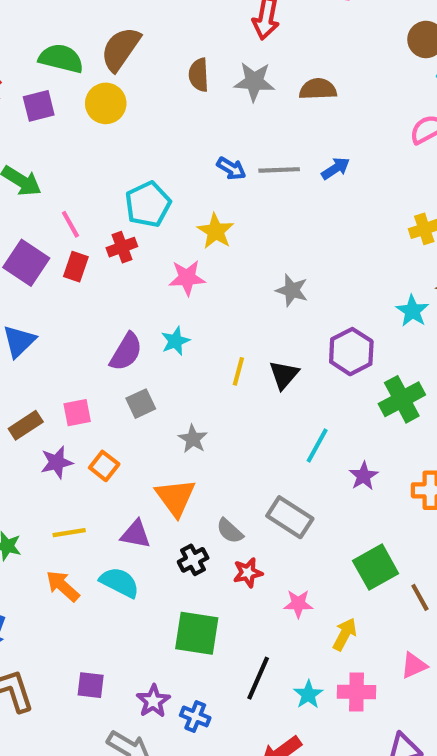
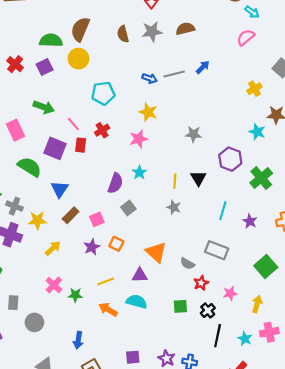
cyan pentagon: (148, 204) -> (103, 93), moved, turned 30
brown rectangle: (26, 425) -> (71, 215), moved
gray star: (193, 439) -> (174, 207), moved
black cross: (193, 560) -> (208, 310), moved
green square: (197, 633) -> (180, 306), moved, size x0.6

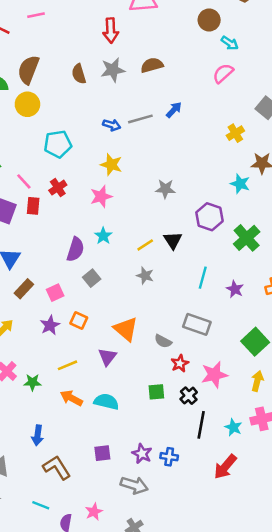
yellow line: (175, 181) -> (145, 245), turned 56
purple triangle: (140, 275) -> (107, 357), turned -49
pink star: (230, 293) -> (214, 375), size x1.5
cyan semicircle: (137, 302) -> (106, 402), moved
yellow arrow: (257, 304) -> (257, 381), moved

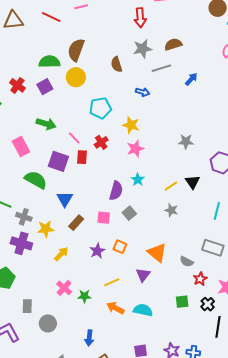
brown semicircle: (79, 74) -> (116, 64), moved
gray line: (140, 119) -> (161, 68), moved
yellow star: (111, 165) -> (131, 125), moved
pink square: (55, 293) -> (104, 218), moved, turned 32

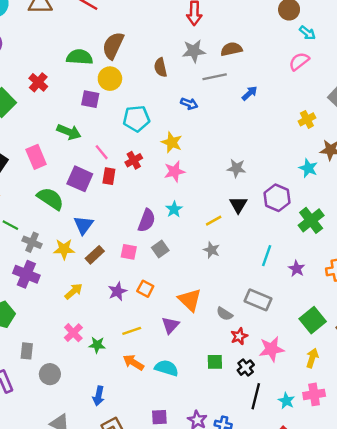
purple square: (45, 87) -> (90, 99), moved, turned 35
black triangle: (193, 182) -> (238, 205), moved
yellow star: (46, 229) -> (64, 249), moved

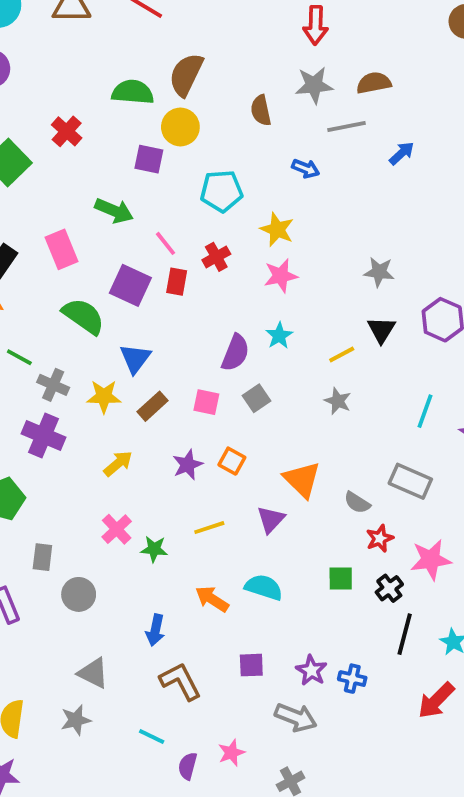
orange arrow: (133, 362) -> (212, 599), moved

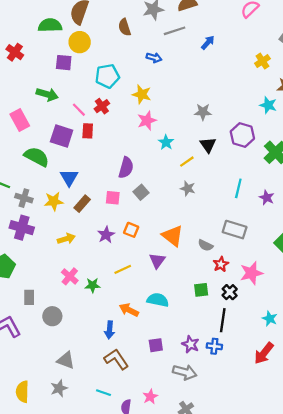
red cross: (216, 257) -> (102, 106), moved
cyan star: (279, 336) -> (166, 142), moved
yellow arrow: (118, 464) -> (66, 239), turned 30
blue arrow: (155, 630) -> (110, 330), moved
black line: (405, 634) -> (223, 320), moved

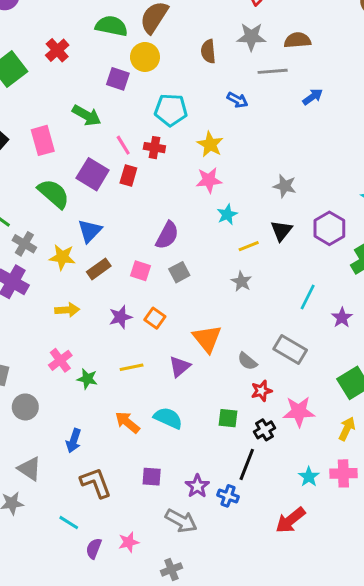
red cross: (102, 106) -> (154, 148), turned 32
blue arrow: (110, 330) -> (74, 441), moved

